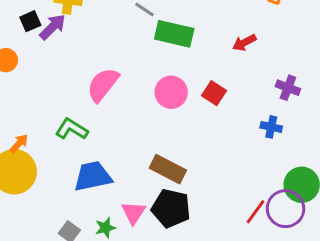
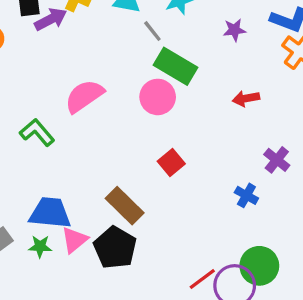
pink circle: (171, 92) -> (158, 97), moved
red square: (214, 93) -> (171, 162), moved
blue trapezoid: (93, 176) -> (50, 213), moved

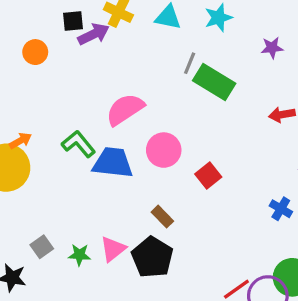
gray line: (152, 31) -> (190, 63), moved, turned 60
pink circle: (158, 97) -> (164, 150), moved
brown rectangle: (125, 206) -> (162, 217), size x0.6
blue trapezoid: (50, 213) -> (113, 163), moved

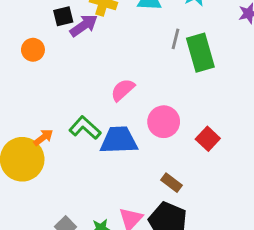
green rectangle: (214, 82) -> (200, 53), turned 51
pink semicircle: (125, 109) -> (123, 90), size x0.7
orange arrow: (20, 141) -> (43, 137), moved

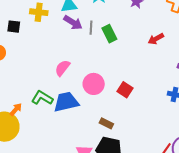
black square: (63, 16) -> (14, 27), turned 32
purple arrow: (84, 25) -> (73, 23), moved, turned 78
green rectangle: (200, 53) -> (109, 34), size x0.7

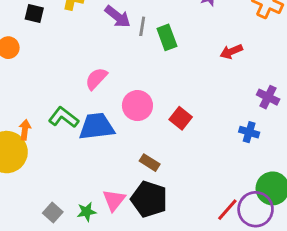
orange arrow: (16, 109) -> (25, 130), turned -40

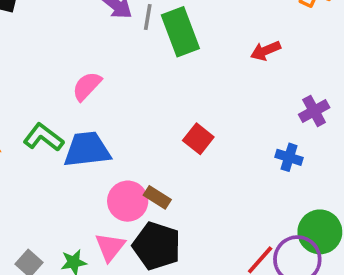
green rectangle: (167, 37) -> (180, 32), size x1.4
purple cross: (268, 97) -> (314, 111), turned 35
pink circle: (137, 106) -> (128, 201), moved

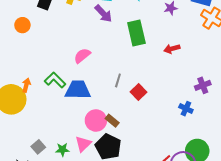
gray line: (148, 17) -> (118, 80), moved
red arrow: (266, 51) -> (172, 49), moved

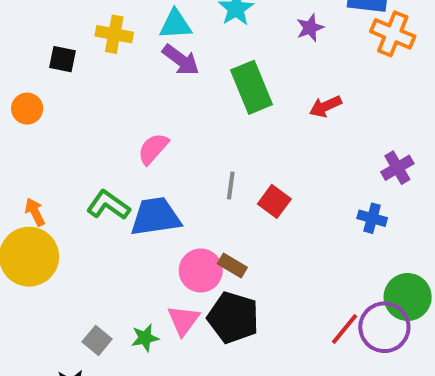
orange arrow: (26, 85) -> (35, 212), moved, turned -32

